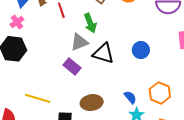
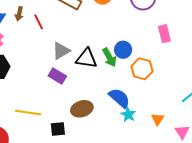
green arrow: (90, 23) -> (109, 57), moved
orange hexagon: (160, 93) -> (142, 69), moved
blue semicircle: (130, 97) -> (119, 98), size x1.6

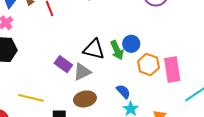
pink rectangle: (164, 34) -> (172, 69), moved, size x1.4
gray triangle: (61, 51) -> (82, 72), moved
blue semicircle: (119, 98) -> (123, 92), size x0.7

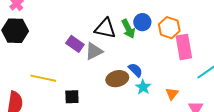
orange hexagon: (148, 64) -> (169, 28), moved
brown ellipse: (85, 99) -> (117, 79), moved

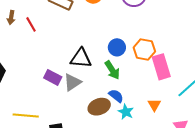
green arrow: (128, 29) -> (112, 70), moved
orange triangle: (172, 94) -> (154, 105), moved

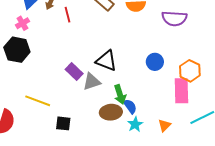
blue circle: (117, 47) -> (155, 62), moved
orange hexagon: (144, 50) -> (190, 71), moved
green arrow: (112, 70) -> (120, 94), moved

